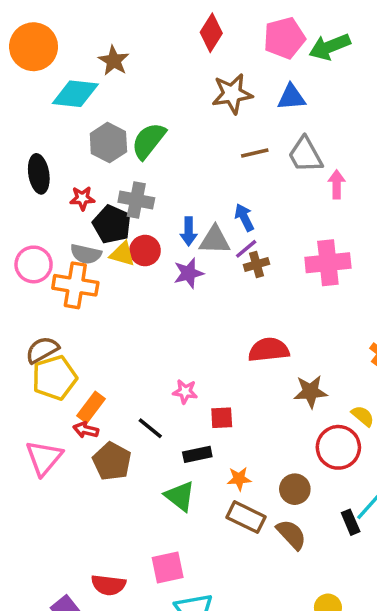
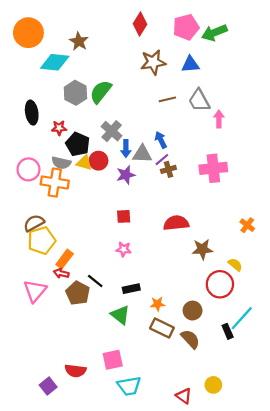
gray cross: (136, 200) -> (112, 131), moved, turned 30
red square: (222, 418) -> (124, 216), moved
black line: (150, 428) -> (95, 281), moved

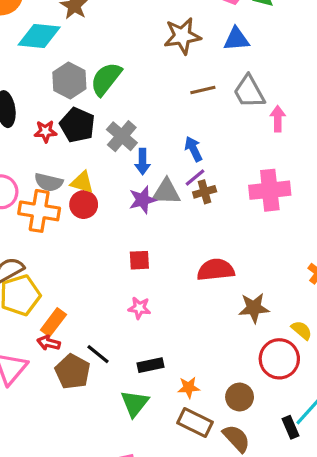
black pentagon: (78, 144) -> (77, 125), moved
gray triangle: (142, 154) -> (166, 192), moved
red circle: (98, 161) -> (84, 205), moved
green triangle: (120, 315) -> (135, 403), turned 30

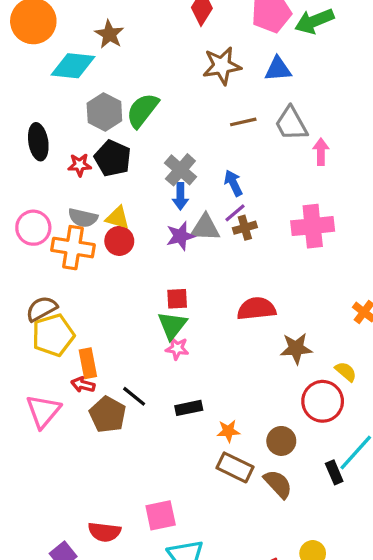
gray cross: (122, 136) -> (180, 170), moved
orange rectangle: (53, 322) -> (88, 363), turned -48
green triangle: (135, 403) -> (172, 325), moved

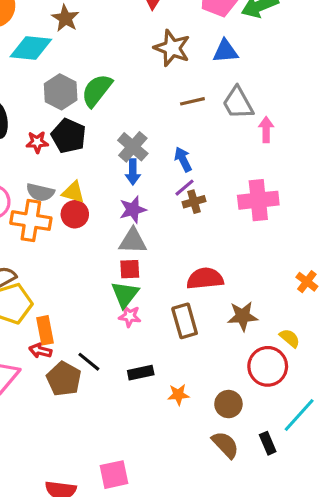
brown star: (222, 66) -> (172, 48), turned 30
gray triangle: (205, 228) -> (133, 241), moved
brown rectangle: (235, 467) -> (185, 321), moved, turned 48
black rectangle: (334, 472) -> (268, 443), moved

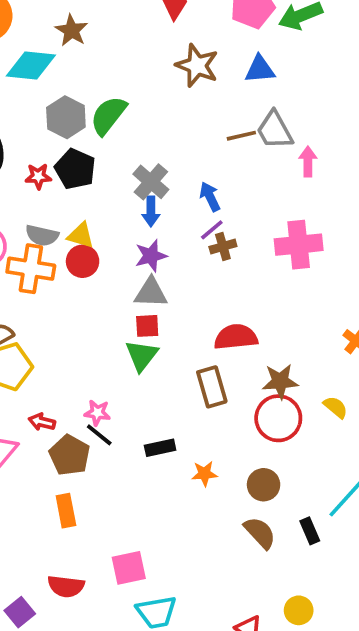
brown line: (192, 101) -> (241, 136), moved
pink star: (130, 316) -> (97, 413), moved
orange rectangle: (45, 330) -> (66, 511), moved
red circle: (268, 366) -> (278, 418), moved

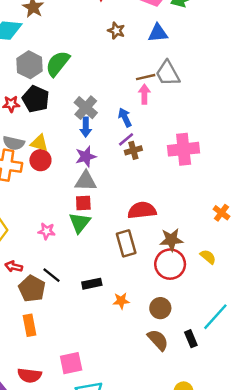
brown star: (197, 66) -> (116, 31), size x0.6
pink arrow: (308, 162) -> (144, 94), moved
pink star: (97, 413) -> (47, 231), moved

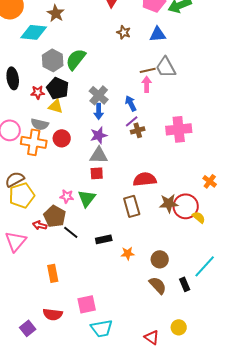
yellow triangle: (39, 143) -> (56, 106), moved
green triangle: (80, 223) -> (87, 198), moved
red circle: (170, 264) -> (186, 206), moved
brown pentagon: (32, 289) -> (55, 216), moved

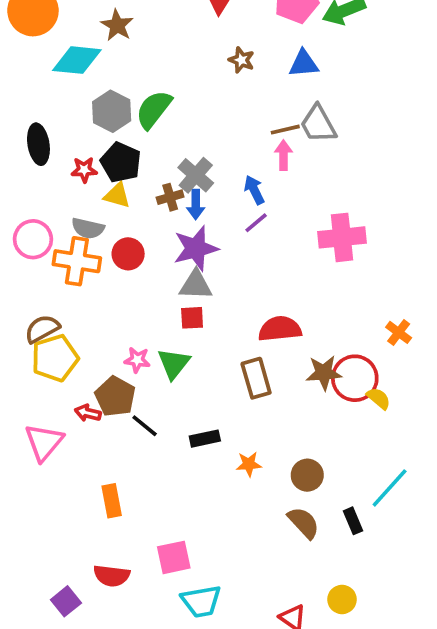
brown cross: (138, 130) -> (170, 197), moved
purple star: (99, 135) -> (196, 248), size x1.4

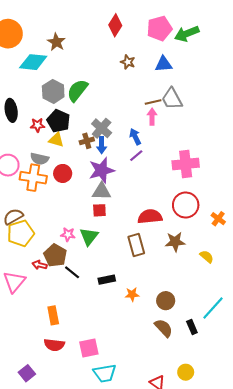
red circle: (355, 378) -> (186, 205), moved
red semicircle: (112, 576) -> (54, 345), moved

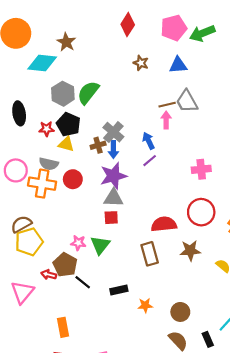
pink cross: (186, 164) -> (201, 169), size x0.7

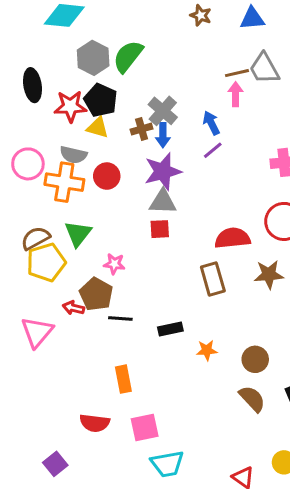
red star: (46, 129) -> (70, 106), size x1.5
green triangle: (100, 245) -> (78, 234), moved
black line: (83, 282) -> (120, 318), turned -35
orange rectangle: (63, 327) -> (123, 379), moved

